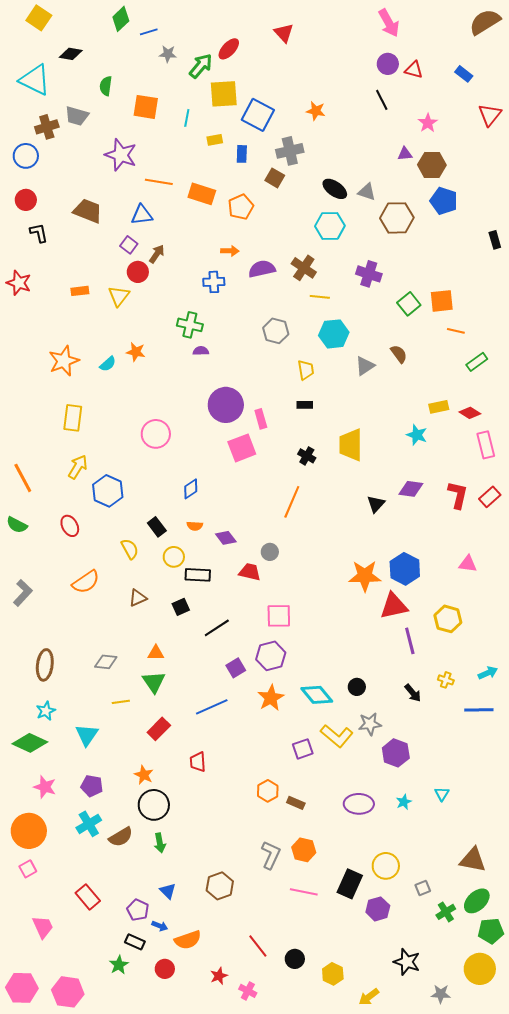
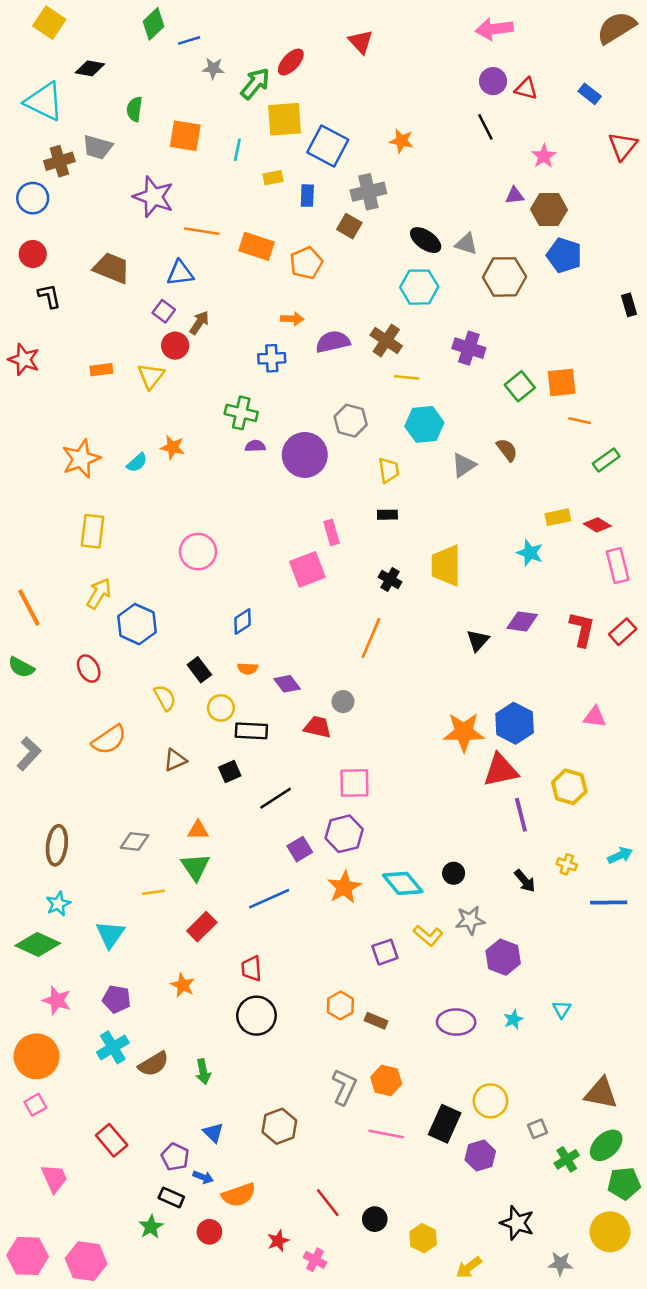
pink arrow: (389, 23) -> (494, 29), turned 112
purple circle: (226, 405) -> (305, 455), moved
yellow L-shape: (337, 736) -> (428, 936), size x0.7
black circle: (154, 805) -> (256, 1016), moved

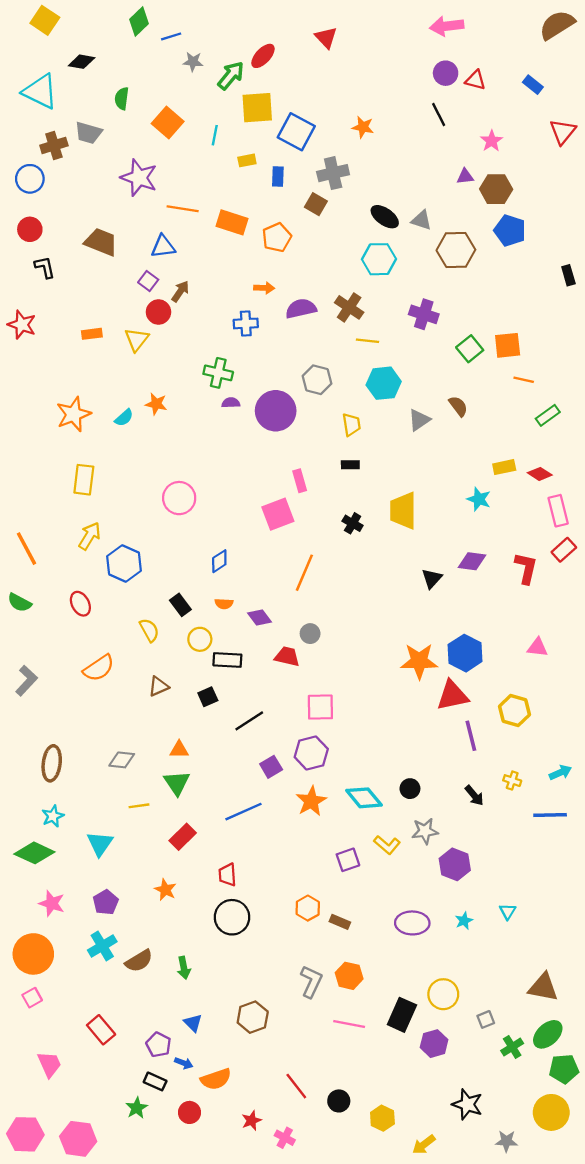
orange square: (185, 136) -> (168, 123), turned 32
red rectangle: (623, 632) -> (564, 550), moved
orange line: (371, 638) -> (304, 573), moved
purple pentagon: (117, 999) -> (106, 902), turned 30

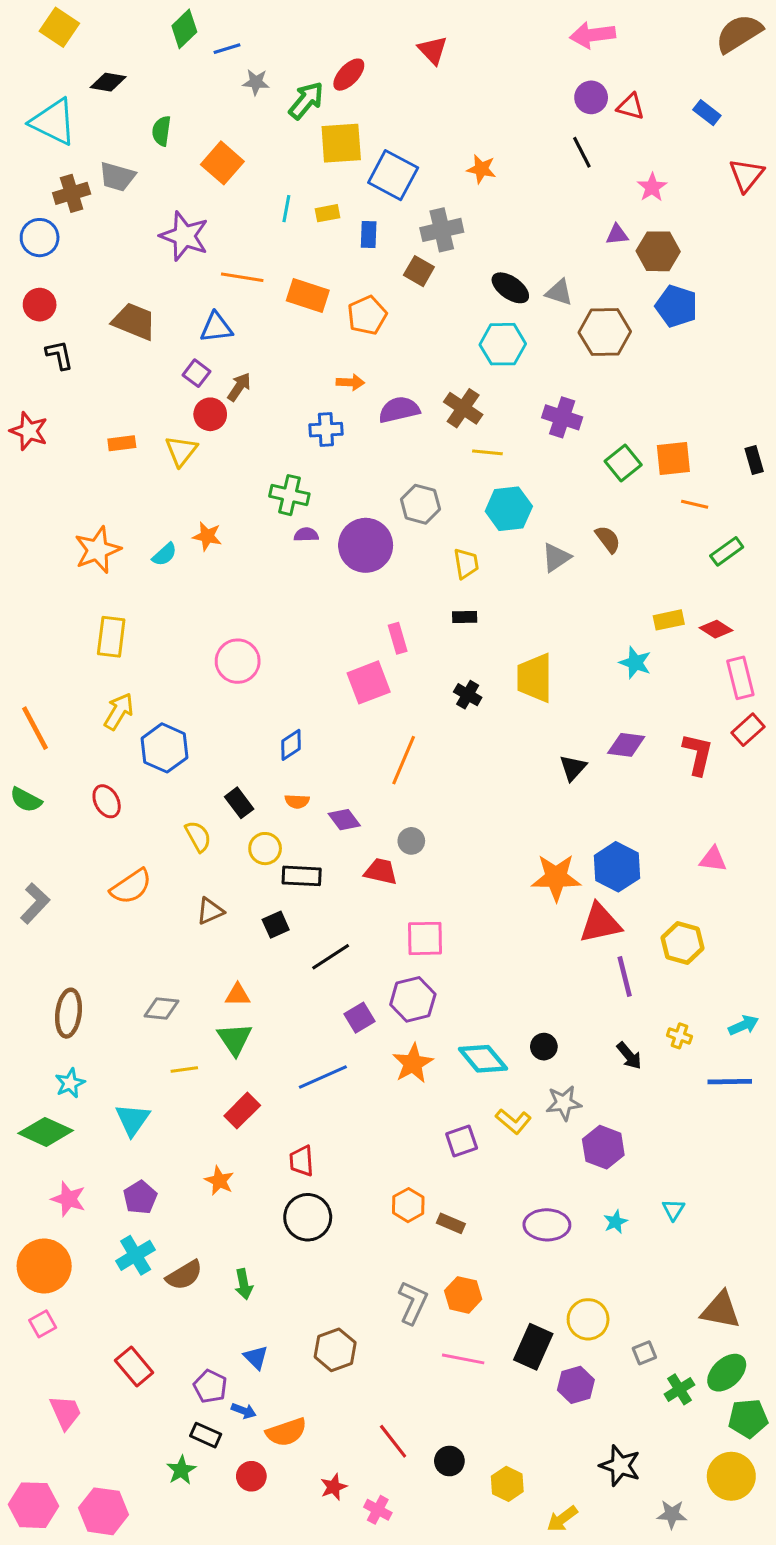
cyan line: (215, 135) -> (286, 209), moved
black rectangle: (568, 275) -> (754, 460), moved

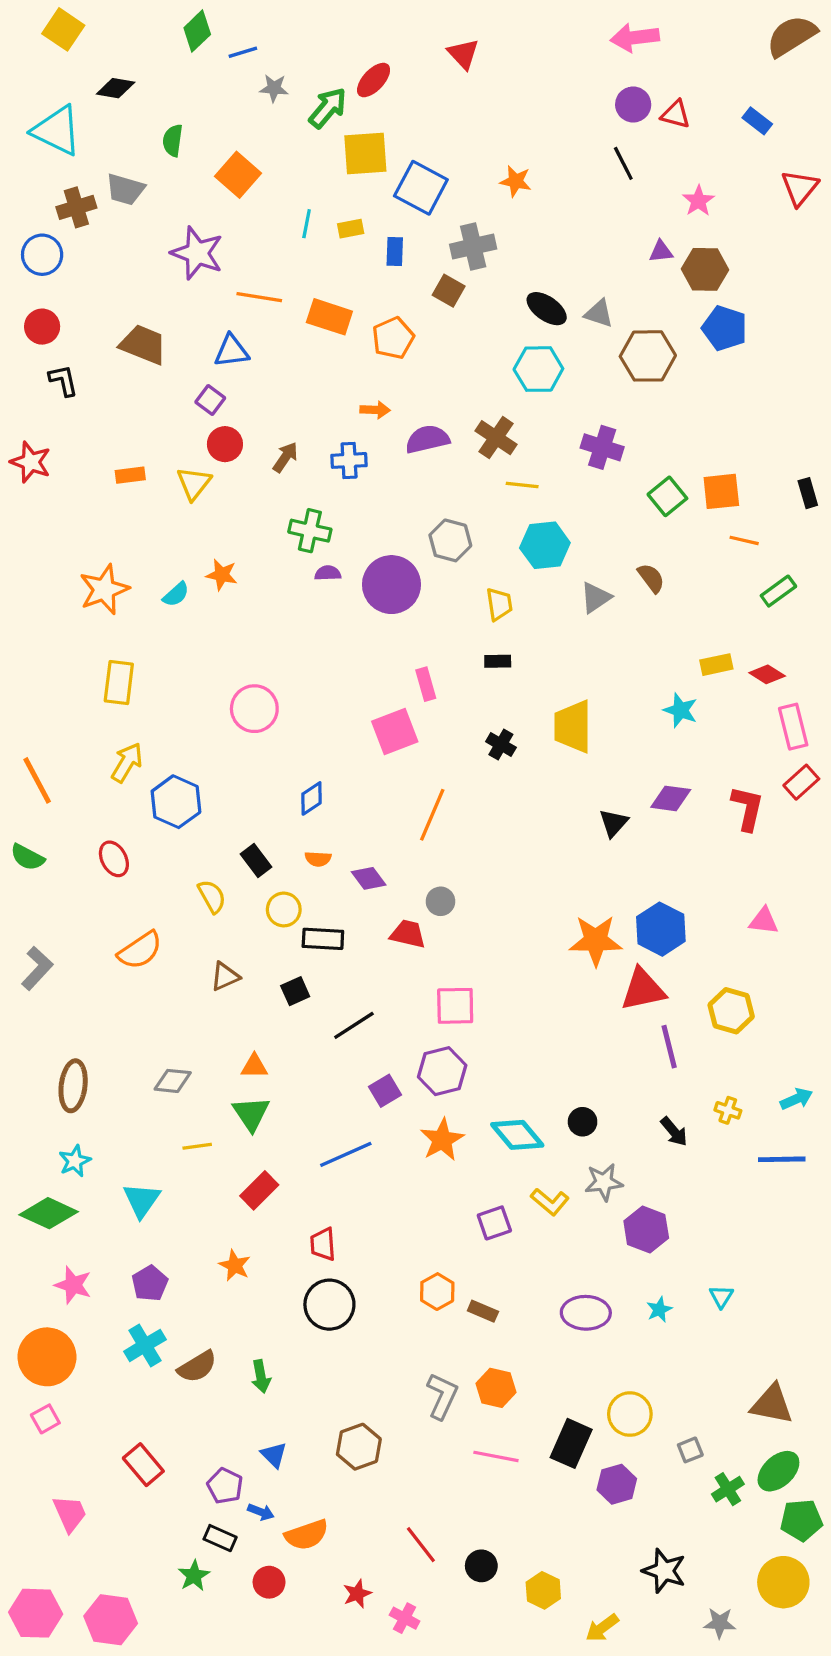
brown arrow: (239, 387) -> (285, 457), moved

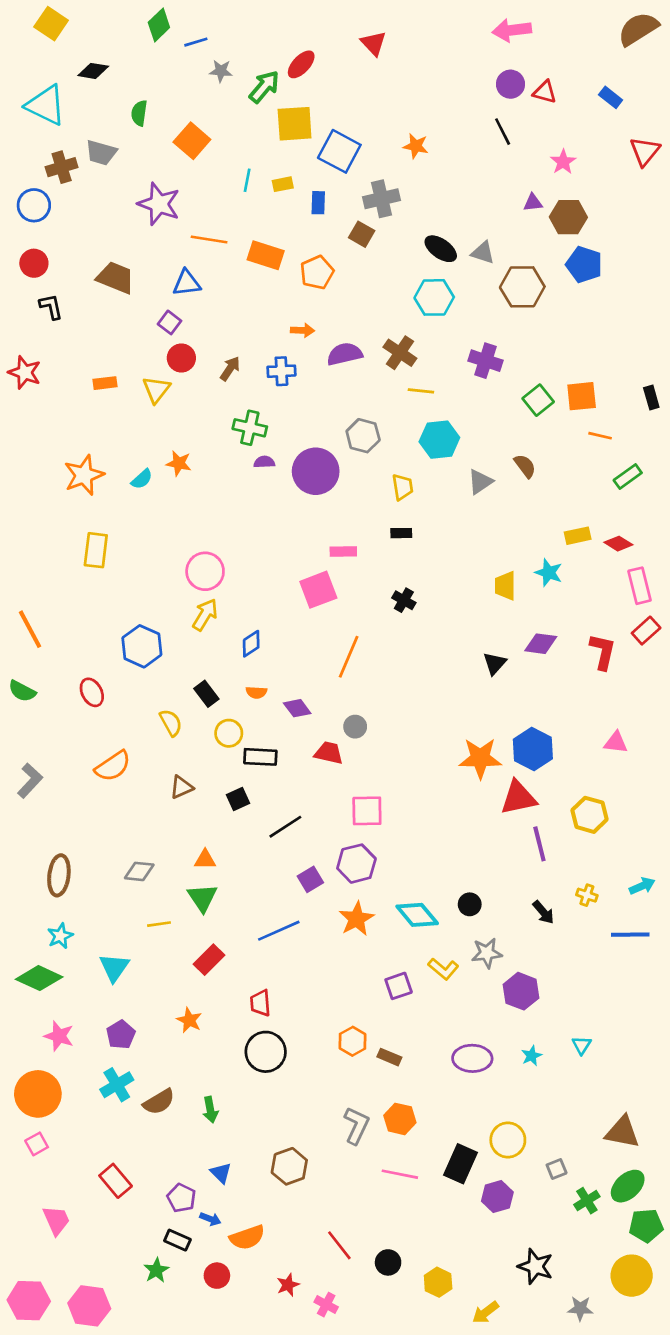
pink rectangle: (426, 684) -> (343, 552), turned -75
yellow trapezoid: (573, 727) -> (505, 586), moved, size x0.7
yellow arrow: (127, 763) -> (205, 615), moved

